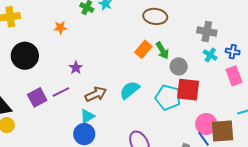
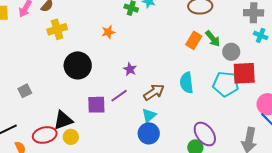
cyan semicircle: (130, 90) -> (187, 83), turned -50
purple square: (37, 97) -> (96, 105), turned 36

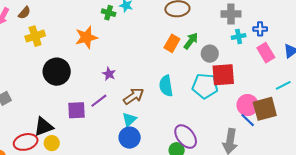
orange star: (108, 32) -> (86, 37), size x1.6
cyan cross: (261, 35) -> (239, 36), turned -32
green arrow: (213, 39) -> (191, 41), turned -102

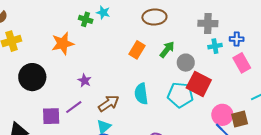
orange rectangle: (172, 43) -> (137, 50), moved
red square: (223, 75) -> (199, 84), turned 30
brown square: (265, 109) -> (240, 119), size x0.7

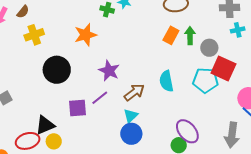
green arrow: (167, 49) -> (190, 36), turned -36
orange rectangle: (137, 50) -> (171, 35), moved
purple star: (85, 81) -> (109, 71), size x1.5

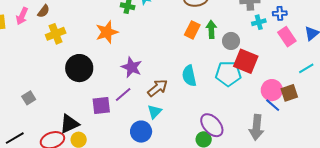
blue circle: (131, 134) -> (141, 132), moved

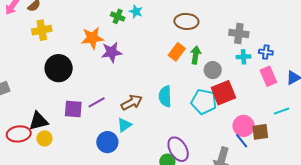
red square: (246, 61) -> (223, 93), turned 35
purple star: (132, 67) -> (112, 52), moved, turned 30

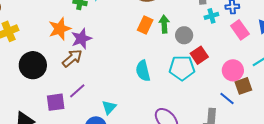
red square: (223, 93) -> (199, 55), size x0.7
brown arrow: (132, 102) -> (72, 58), moved
pink circle: (244, 126) -> (233, 70), moved

